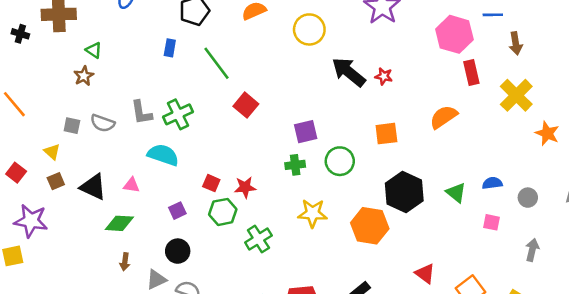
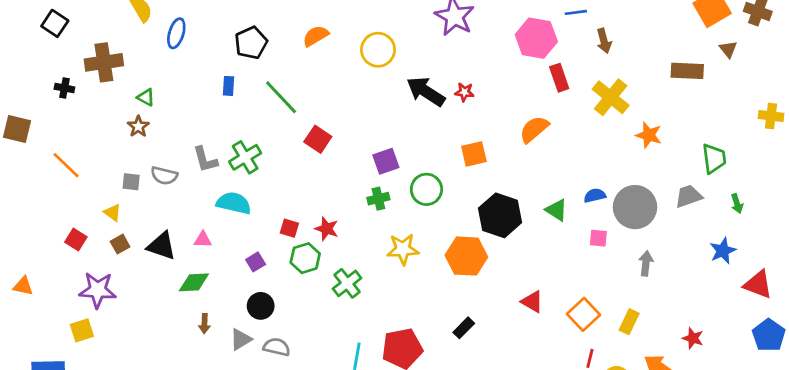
red star: (245, 187) -> (327, 229), turned 30
gray circle: (528, 198) -> (635, 207), size x2.0

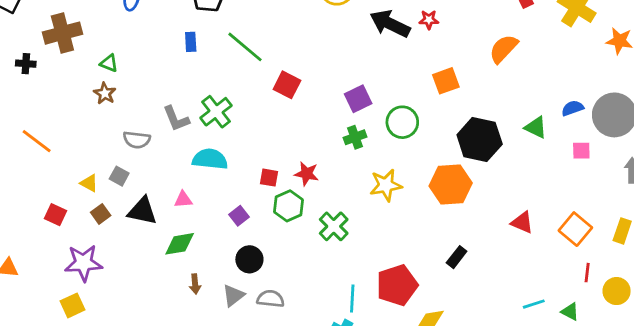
gray square: (131, 182) -> (119, 176), moved, turned 30

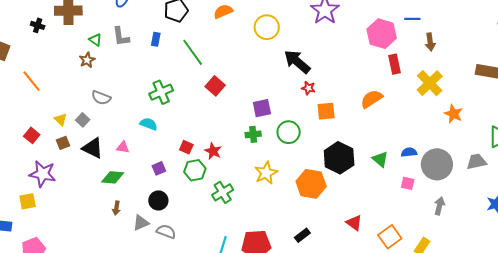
red star: (429, 20) -> (308, 88), moved
gray L-shape: (176, 119) -> (121, 36), moved
cyan semicircle: (210, 159) -> (149, 124), size x0.7
yellow star: (386, 185) -> (266, 173), turned -30

